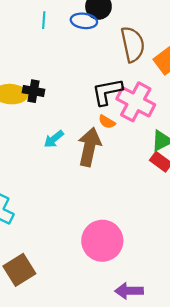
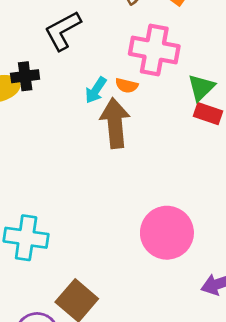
black L-shape: (107, 92) -> (63, 31), moved
cyan arrow: (54, 139) -> (96, 90), moved

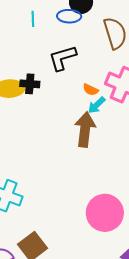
orange semicircle: (127, 86) -> (91, 90), moved
cyan arrow: (96, 90) -> (97, 105), moved

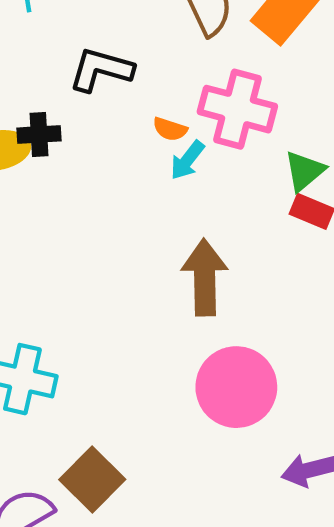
black L-shape: (62, 58) -> (101, 70), turned 40
brown arrow: (85, 129) -> (205, 277), moved

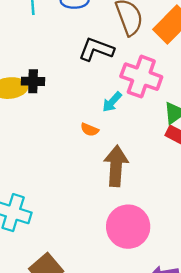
black L-shape: (101, 70) -> (96, 49), moved
orange semicircle: (170, 129) -> (90, 130), moved

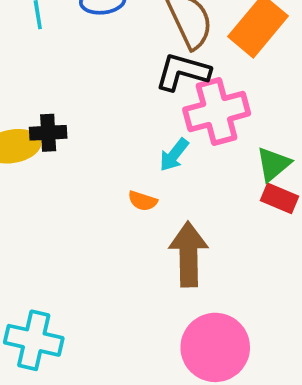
black L-shape: (96, 49) -> (183, 72), moved
pink cross: (141, 77) -> (217, 112), turned -30

